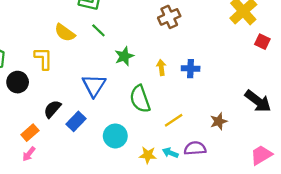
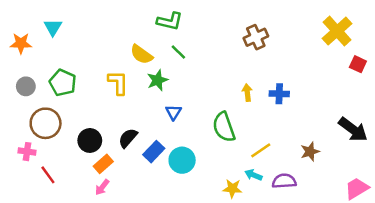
green star: (124, 56) -> (157, 80), moved
black circle: (18, 82) -> (90, 140), moved
blue triangle: (94, 85) -> (173, 112), size x0.6
cyan circle: (115, 136) -> (182, 160), moved
cyan arrow: (170, 153) -> (253, 175), moved

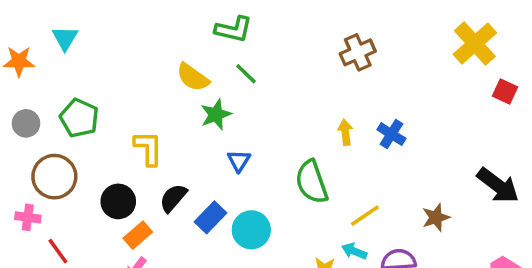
yellow L-shape: (118, 83) -> (148, 148), moved
blue cross: (279, 94) -> (391, 134), turned 30

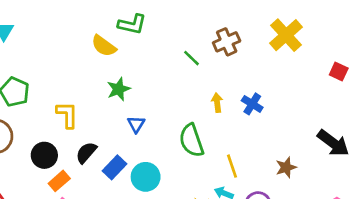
yellow cross: (475, 44) -> (286, 35), moved
green line: (246, 74) -> (191, 58), moved
yellow semicircle: (193, 77) -> (104, 46), moved
yellow line: (365, 216) -> (232, 166), turned -75

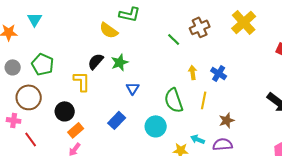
black semicircle: (86, 153) -> (96, 61), moved
yellow line: (232, 166) -> (204, 100), moved, turned 30
brown star: (286, 167) -> (227, 120), moved
cyan circle: (146, 177) -> (156, 126), moved

